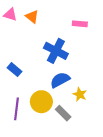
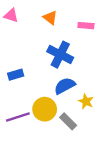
orange triangle: (32, 17) -> (50, 18), moved
blue rectangle: (14, 70) -> (16, 75), turned -56
purple line: (16, 109) -> (18, 117), turned 65

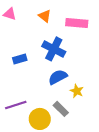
pink rectangle: (86, 26) -> (77, 23), size x1.5
blue rectangle: (16, 75) -> (20, 59), moved
yellow circle: (45, 109) -> (40, 119), moved

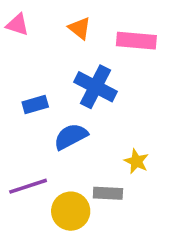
blue semicircle: (58, 77) -> (71, 136), moved
gray rectangle: (61, 109) -> (108, 193), turned -42

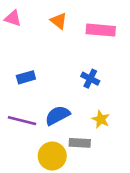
blue cross: (96, 87) -> (90, 79), moved, size x0.6
blue semicircle: (71, 136) -> (57, 115), moved
purple line: (28, 186) -> (22, 121), moved, turned 32

